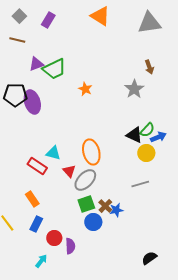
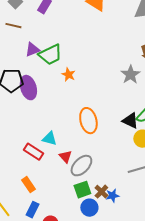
orange star: (85, 89) -> (68, 75), moved
orange ellipse: (91, 152) -> (88, 121), moved

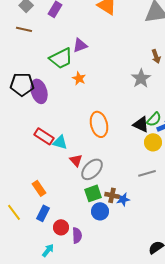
purple triangle: (32, 50) -> (80, 45), moved
red rectangle: (33, 152) -> (44, 136), moved
brown cross: (101, 192) -> (112, 195), turned -32

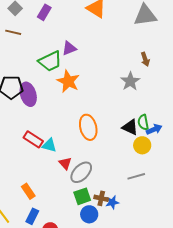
orange star: (79, 78) -> (68, 81), size x1.6
green semicircle: (154, 119) -> (143, 122), turned 126

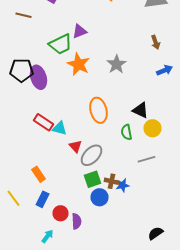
gray star: (130, 81) -> (116, 64), moved
green semicircle: (143, 122) -> (126, 132), moved
blue arrow: (154, 129) -> (164, 70), moved

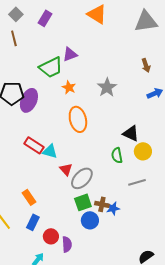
brown line: (24, 15) -> (14, 38), turned 63
orange star: (78, 64) -> (69, 87), size x0.6
purple ellipse: (38, 77) -> (29, 100), turned 40
orange ellipse: (98, 110) -> (78, 119), moved

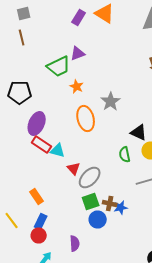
gray square: (16, 14) -> (24, 14), turned 32
purple rectangle: (45, 18) -> (79, 18), moved
gray star: (107, 87) -> (111, 102), moved
purple ellipse: (29, 100) -> (37, 124), moved
red circle: (51, 236) -> (39, 236), moved

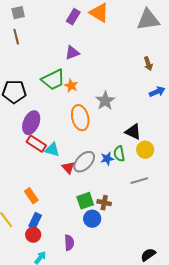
green trapezoid: (59, 66) -> (53, 80), moved
gray ellipse: (90, 178) -> (84, 162), moved
blue star: (121, 208) -> (107, 159), moved

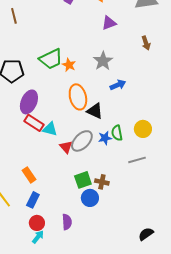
purple triangle: (72, 53) -> (109, 23), moved
blue arrow: (157, 92) -> (118, 85), moved
gray star: (105, 101) -> (103, 61), moved
black triangle: (133, 132) -> (95, 111), moved
red circle: (33, 235) -> (37, 223), moved

